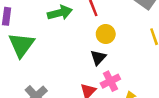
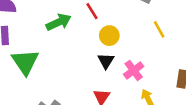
pink cross: (110, 81) -> (134, 70), moved

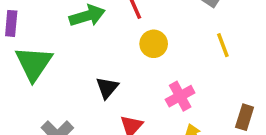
black triangle: (106, 61) -> (107, 88), moved

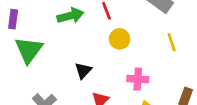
pink cross: (180, 96) -> (138, 79), turned 30

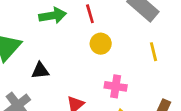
black triangle: (83, 71) -> (40, 71), moved, turned 36

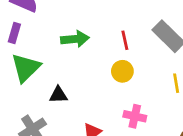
red line: (90, 14) -> (125, 40), moved

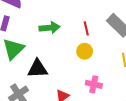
black triangle: (58, 95) -> (37, 69), size x1.5

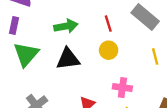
black triangle: (37, 69) -> (68, 59), moved

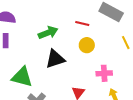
red line: (108, 24) -> (82, 24), turned -48
green triangle: (26, 54) -> (22, 77), moved, turned -45

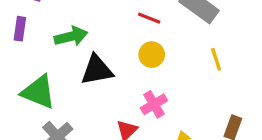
green arrow: (48, 33) -> (71, 36), moved
pink cross: (104, 73) -> (154, 104), moved, turned -35

